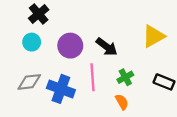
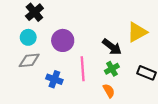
black arrow: (107, 47) -> (112, 47), moved
gray diamond: (29, 82) -> (29, 60), moved
blue cross: (61, 89) -> (54, 79), size x0.7

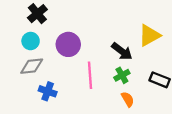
blue cross: (54, 79) -> (48, 91), moved
orange semicircle: (109, 91) -> (128, 99), moved

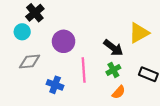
cyan circle: (31, 41) -> (22, 32), moved
blue cross: (48, 91) -> (55, 85), moved
orange semicircle: (128, 99) -> (119, 92), turned 72

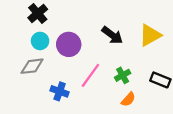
cyan circle: (22, 32) -> (40, 41), moved
black arrow: (113, 48) -> (112, 35), moved
pink line: (84, 70) -> (90, 75), turned 40

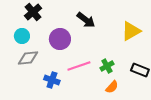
black arrow: (112, 35) -> (86, 20), moved
cyan circle: (40, 41) -> (22, 36), moved
pink line: (90, 75) -> (79, 66), turned 35

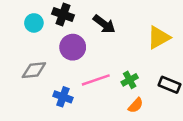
black cross: (33, 12) -> (63, 14), moved, turned -30
cyan circle: (22, 36) -> (34, 23), moved

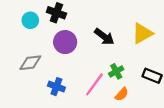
black arrow: (104, 24) -> (104, 37), moved
pink line: (96, 80) -> (94, 84), moved, turned -35

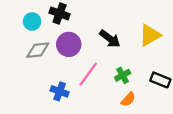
gray diamond: (30, 63) -> (38, 50), moved
pink line: (94, 84) -> (88, 74), moved

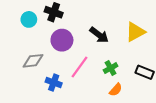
gray diamond: (38, 50) -> (33, 61), moved

